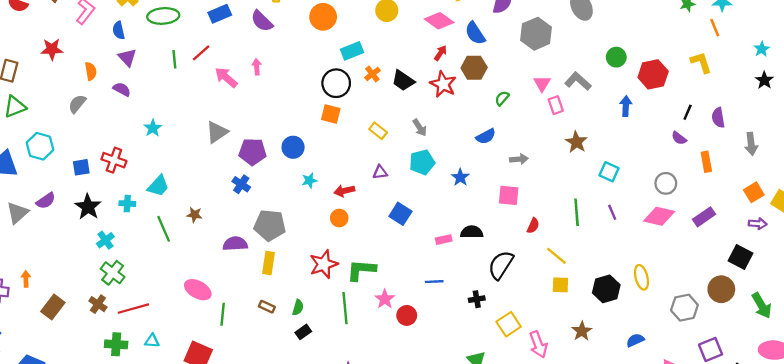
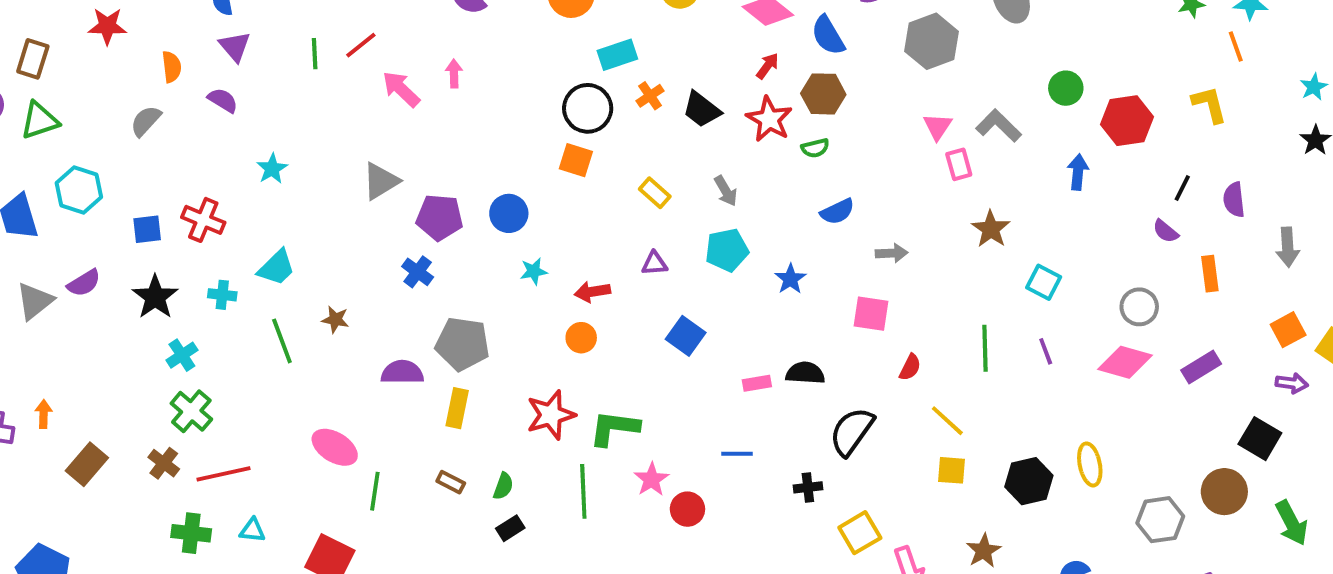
green semicircle: (502, 98) -> (815, 148), moved, turned -147

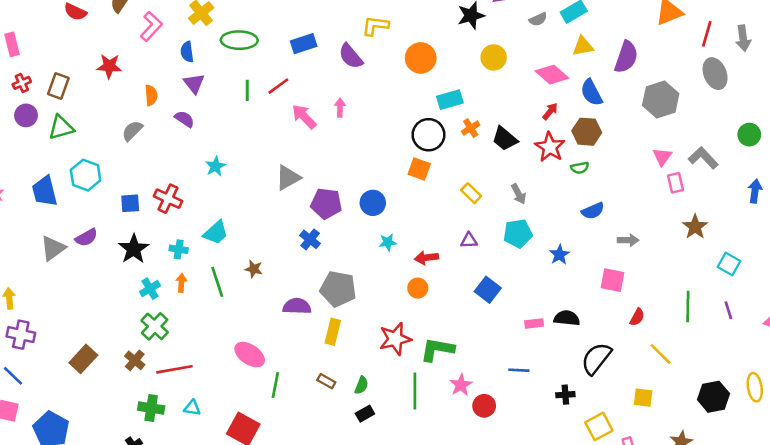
orange arrow: (43, 414) -> (181, 283), moved
yellow square: (951, 470) -> (643, 398), moved

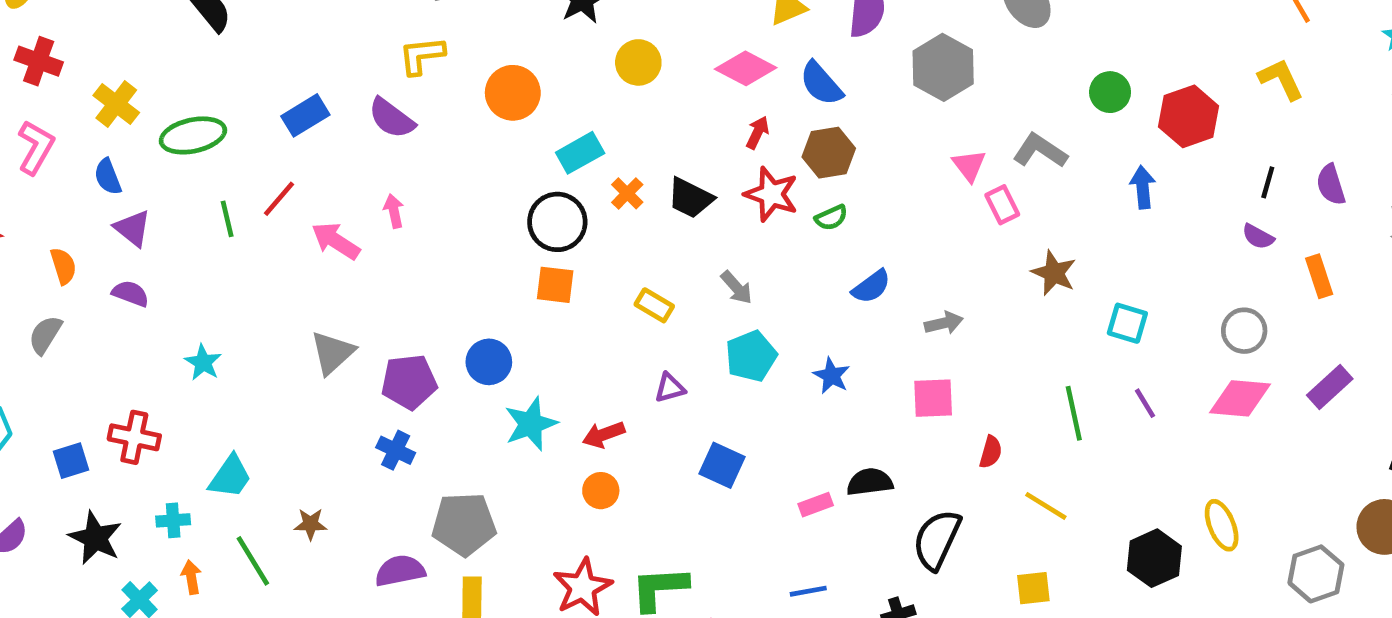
cyan star: (388, 242) -> (531, 424), size x1.6

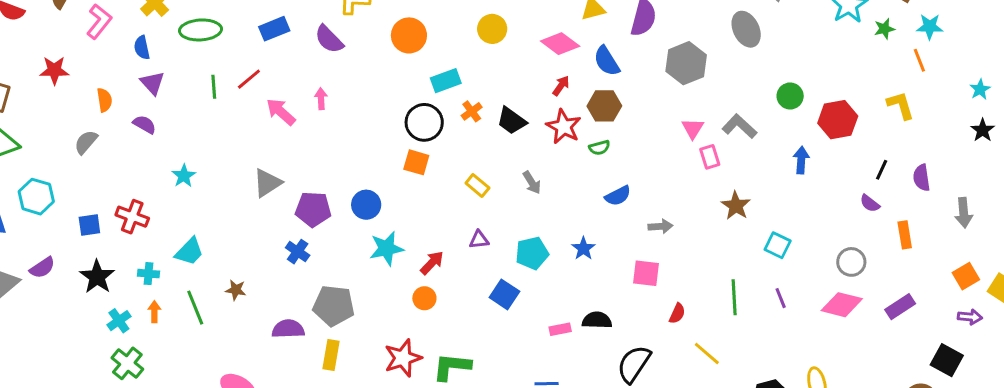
cyan pentagon: (751, 356) -> (532, 253), moved
red arrow: (604, 435) -> (432, 263), turned 145

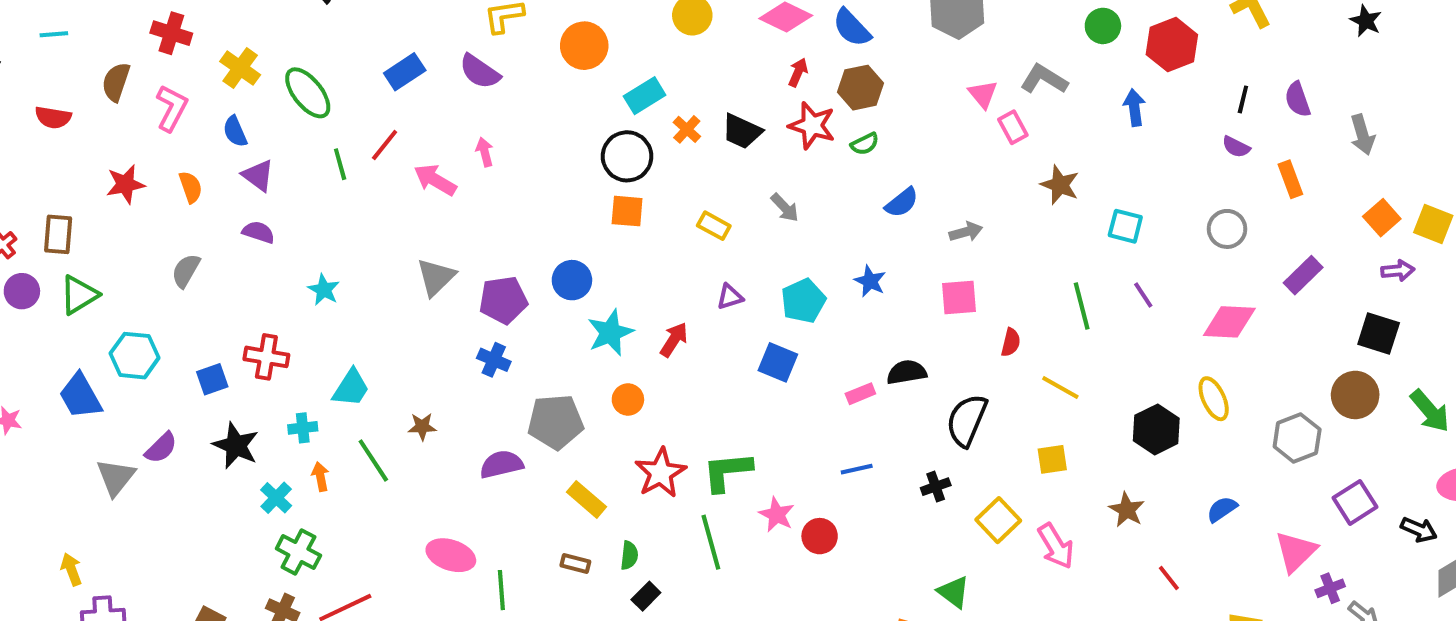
green ellipse: (201, 30) -> (308, 93), turned 66
orange semicircle: (104, 100) -> (191, 187), moved
orange circle: (424, 298) -> (628, 399), moved
pink diamond: (842, 305) -> (1229, 322), moved
yellow rectangle: (331, 355) -> (586, 499), moved, turned -48

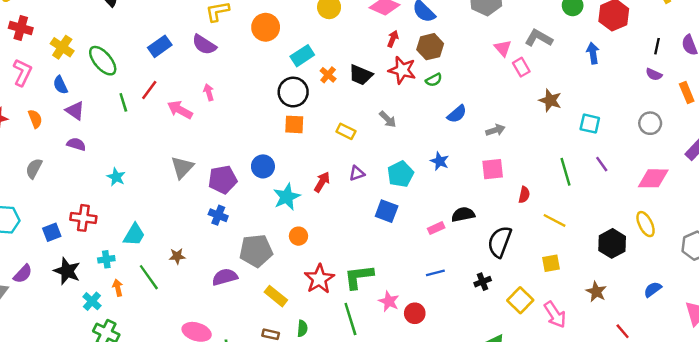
red arrow: (674, 340) -> (322, 182), moved

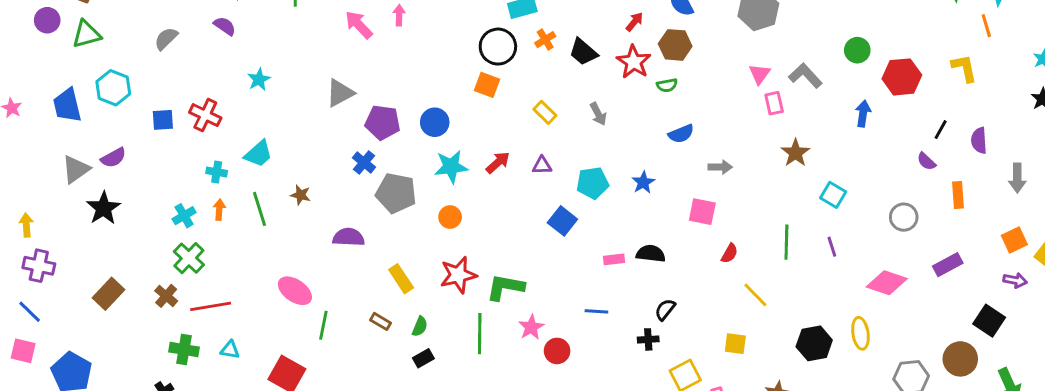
black semicircle: (500, 242) -> (665, 310), moved, size x0.6
gray pentagon: (256, 251) -> (396, 193), moved
black star: (67, 271) -> (104, 208), moved

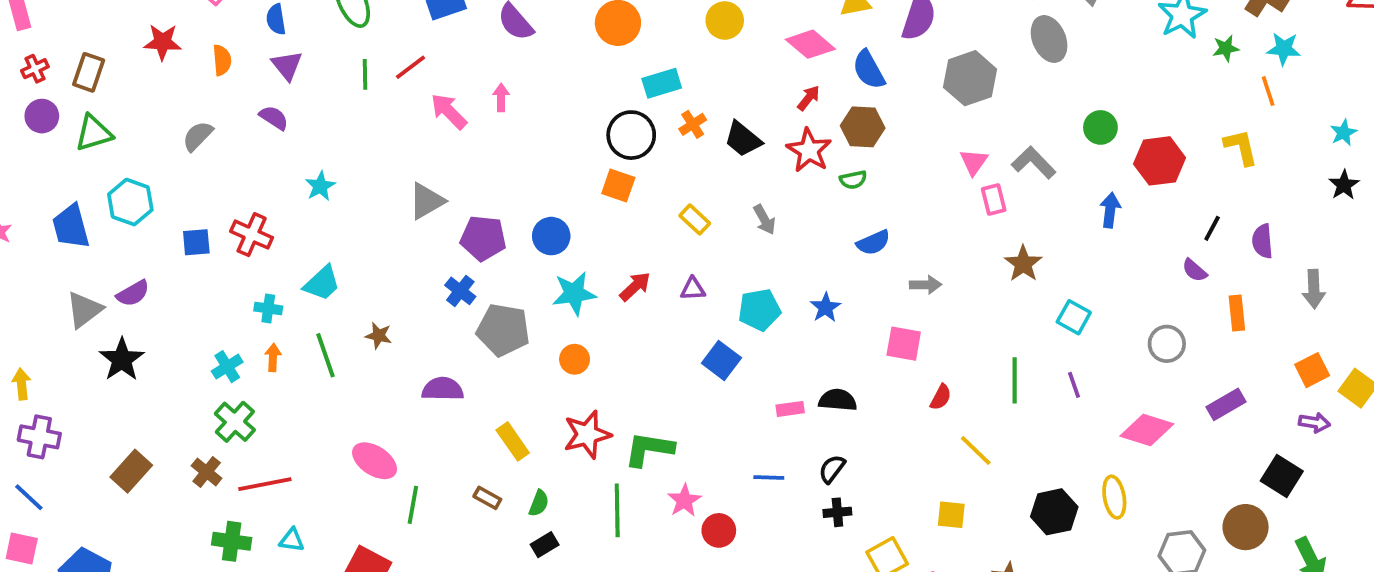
black semicircle: (665, 310) -> (832, 469), moved

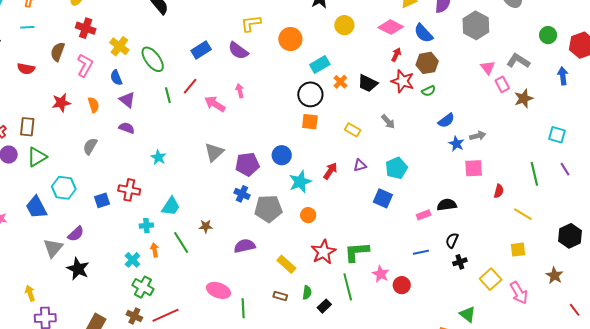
brown star: (1023, 264) -> (524, 99), moved, turned 30
blue star: (826, 307) -> (456, 144), moved
black rectangle: (545, 545) -> (324, 306), moved

